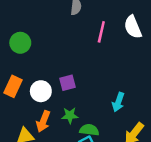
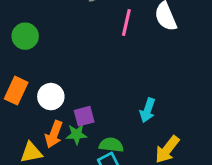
purple square: (67, 83) -> (84, 116), moved
green star: (70, 115) -> (77, 134), moved

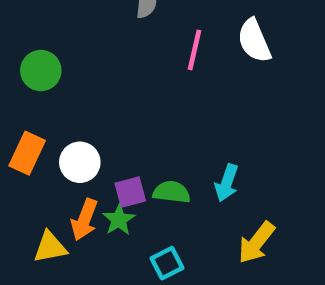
green star: (77, 134) -> (119, 220), turned -30
green semicircle: (111, 145) -> (172, 192), moved

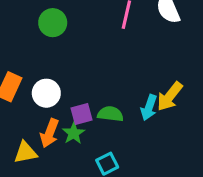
green circle: (41, 71) -> (53, 23), moved
yellow arrow: (256, 243) -> (170, 96), moved

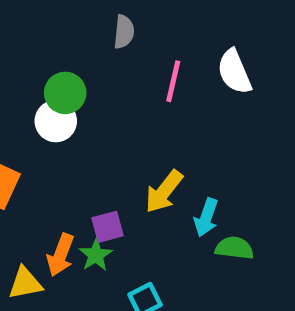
white circle: (46, 93) -> (56, 121), moved
yellow arrow: (170, 96) -> (164, 192), moved
green semicircle: (110, 114) -> (234, 248), moved

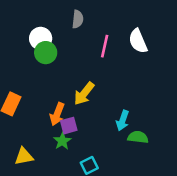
white circle: (56, 121) -> (41, 38), moved
yellow arrow: (164, 192) -> (84, 94), moved
orange arrow: (60, 255) -> (57, 114), moved

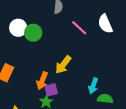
white circle: (41, 38) -> (18, 28), moved
pink line: (105, 46) -> (79, 28), turned -60

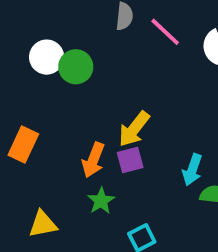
pink line: (79, 28) -> (165, 32), moved
purple square: (51, 90) -> (130, 160), moved

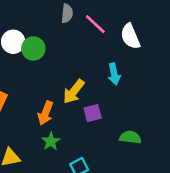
purple square: (130, 160) -> (93, 113), moved
cyan arrow: (192, 170) -> (114, 74), moved, turned -30

